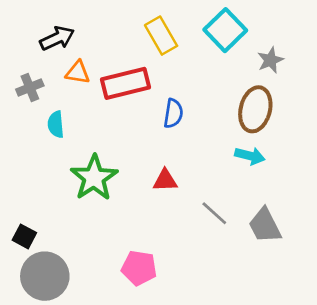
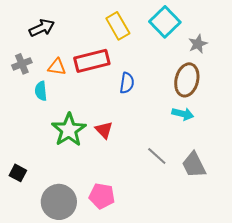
orange triangle: (78, 72) -> (57, 67), moved
red triangle: (165, 180) -> (104, 130), moved, turned 48
gray circle: (45, 276) -> (59, 202), moved

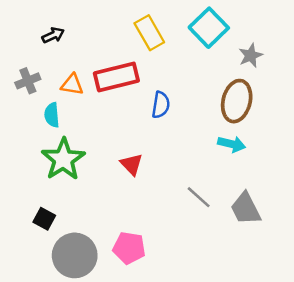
black arrow: (42, 28) -> (53, 35), size x0.7
green star: (69, 130) -> (63, 159), moved
black square: (18, 173) -> (44, 219), moved

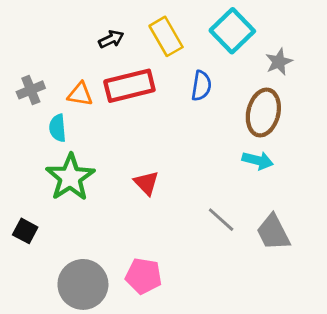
black arrow: (53, 35) -> (111, 39), moved
blue semicircle: (161, 105) -> (201, 86), moved
black square: (44, 219) -> (25, 231), moved

